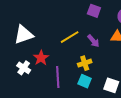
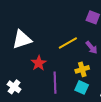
white cross: (24, 68) -> (14, 87), moved

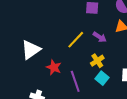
cyan square: (82, 87) -> (102, 78), turned 32

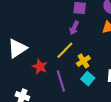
purple arrow: (100, 37) -> (74, 28), moved, turned 80
yellow line: (76, 40) -> (65, 50), moved

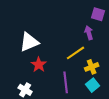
purple arrow: (74, 28) -> (89, 33), turned 128
red star: (40, 67) -> (39, 65), moved

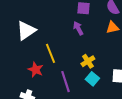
white triangle: (29, 42) -> (26, 31), moved
yellow line: (75, 53) -> (50, 53), moved, turned -66

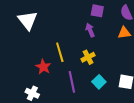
white triangle: (26, 31) -> (28, 20), moved, turned -40
yellow cross: (88, 61) -> (88, 57), moved

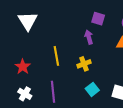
red star: (43, 67) -> (23, 67), moved
purple line: (72, 82) -> (53, 92), moved

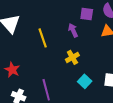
purple square: (98, 19) -> (87, 14), moved
yellow line: (56, 56) -> (43, 38), moved

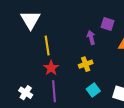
yellow line: (43, 38) -> (47, 45), moved
red star: (12, 70) -> (51, 68), moved

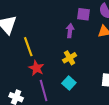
purple arrow: (91, 38) -> (70, 31), turned 32
cyan square: (93, 90) -> (69, 83), moved

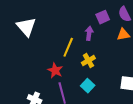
purple square: (83, 14) -> (103, 17), turned -32
yellow line: (28, 47) -> (68, 47), moved, turned 42

